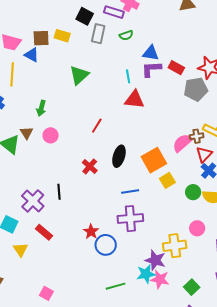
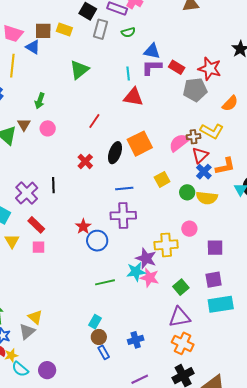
orange square: (154, 160) -> (140, 144), moved
pink square: (46, 293) -> (39, 247), moved, turned -32

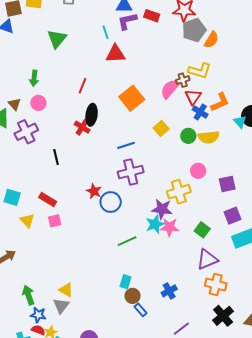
gray pentagon: (195, 90) -> (194, 30), moved
green arrow: (40, 101) -> (34, 78), moved
black ellipse: (115, 153) -> (92, 115), moved
purple cross: (27, 193) -> (26, 132), moved, turned 30

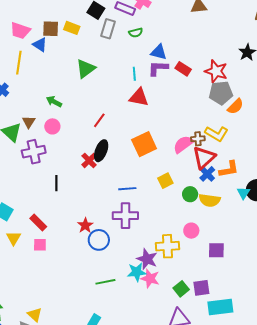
green arrow: (34, 78) -> (54, 101), turned 98
red triangle: (193, 97) -> (204, 157), size x1.4
purple square: (233, 216) -> (201, 288), moved

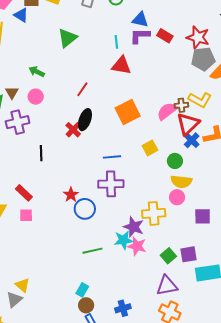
yellow semicircle: (210, 200) -> (181, 182), moved

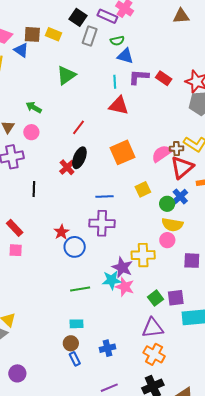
blue triangle: (140, 20) -> (125, 56), moved
blue cross: (192, 140) -> (180, 196), moved
cyan rectangle: (82, 290) -> (76, 324), moved, turned 56

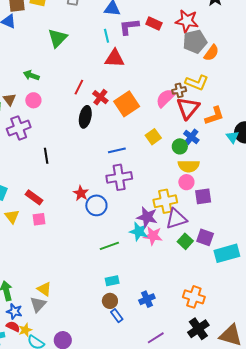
red cross: (67, 167) -> (100, 97), moved
purple square: (192, 261) -> (203, 196), moved
cyan star: (112, 280) -> (139, 231), turned 30
purple square: (176, 298) -> (205, 237), turned 36
purple triangle: (153, 328) -> (176, 219), moved

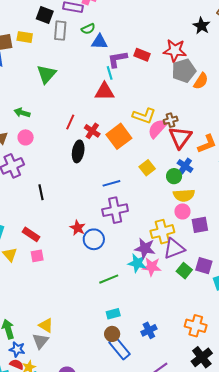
cyan line: (106, 36) -> (110, 73), moved
yellow L-shape: (197, 83) -> (144, 116), moved
blue rectangle: (117, 316) -> (120, 348), size x1.6

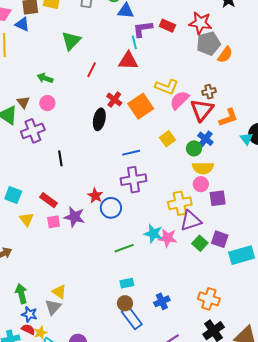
brown cross: (171, 120) -> (209, 92), moved
red line: (70, 122) -> (92, 70), moved
purple star: (145, 248) -> (74, 217), moved

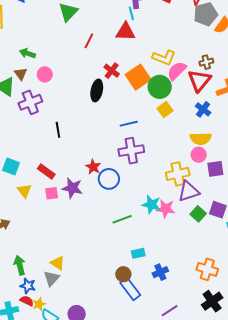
green arrow: (45, 78) -> (28, 53), moved
green circle: (194, 148) -> (160, 87), moved, size x1.5
cyan rectangle: (127, 283) -> (138, 253), moved

